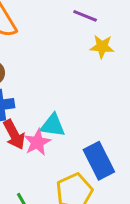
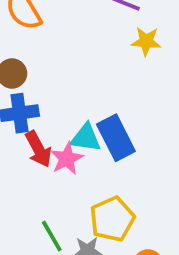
blue rectangle: (99, 161) -> (116, 138), moved

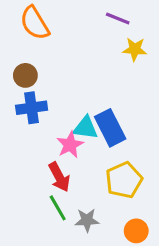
red arrow: (38, 149) -> (59, 177), moved
yellow pentagon: (112, 219) -> (124, 180), moved

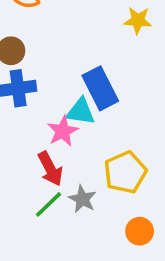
blue rectangle: (110, 128) -> (100, 88), moved
green line: (58, 208) -> (48, 204), turned 76
gray star: (87, 220) -> (82, 199), moved, turned 30

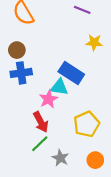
yellow star: (138, 20) -> (94, 42), moved
blue rectangle: (100, 88) -> (71, 73), turned -30
gray star: (82, 199) -> (60, 158), moved

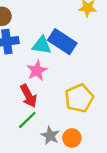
cyan triangle: (59, 87) -> (42, 45), moved
orange circle: (95, 160) -> (72, 138), moved

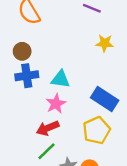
blue rectangle: (62, 42) -> (105, 99), moved
red arrow: (28, 96) -> (48, 128), turned 95

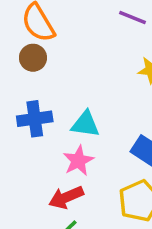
brown circle: (22, 51) -> (33, 58), moved

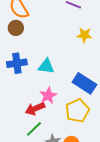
pink star: (78, 161) -> (48, 96), moved

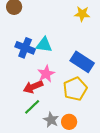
blue cross: (17, 63) -> (25, 48), moved, turned 30

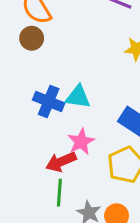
green line: (32, 107) -> (59, 193), turned -42

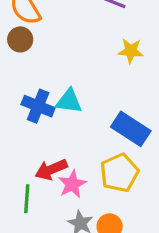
pink star: (81, 142) -> (72, 184), moved
green line: (59, 193) -> (27, 199), moved

